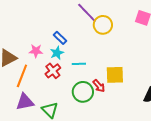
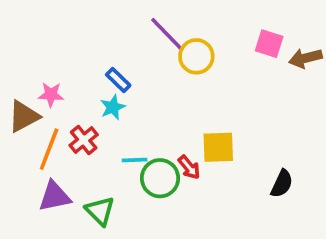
pink star: (36, 51) -> (51, 95), moved
cyan line: (79, 64) -> (135, 160), moved
red cross: (53, 71) -> (84, 140), moved

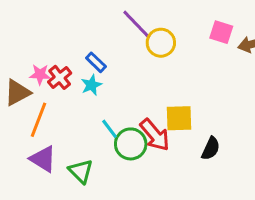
red cross: (84, 140) -> (60, 77), moved
cyan line: (135, 160) -> (110, 129), turned 55
red arrow: (189, 167) -> (155, 135), size x1.6
black semicircle: (282, 184) -> (211, 148), moved
purple triangle: (55, 196) -> (43, 159), turned 44

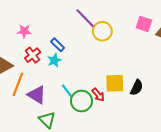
pink star: (40, 74) -> (24, 31), moved
red arrow: (155, 135) -> (98, 95), size x0.6
black semicircle: (211, 148) -> (137, 87), moved
purple triangle: (43, 159) -> (37, 95), moved

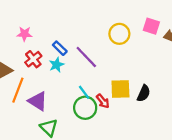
purple line: (86, 19) -> (86, 57), moved
yellow circle: (102, 31) -> (119, 34), moved
cyan line: (67, 91) -> (84, 92), moved

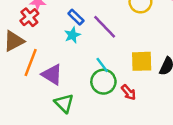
red cross: (33, 59) -> (29, 17), moved
red arrow: (103, 101) -> (128, 92), moved

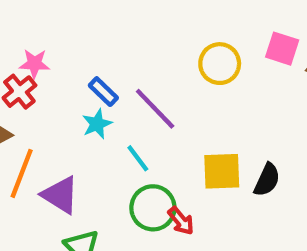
cyan line: (102, 65) -> (138, 158), moved
red arrow: (128, 92) -> (181, 221), moved

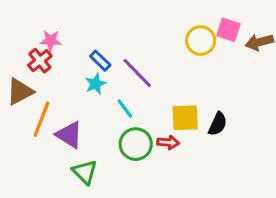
yellow circle: (220, 64) -> (201, 41), moved
red arrow: (181, 221) -> (168, 143), moved, turned -45

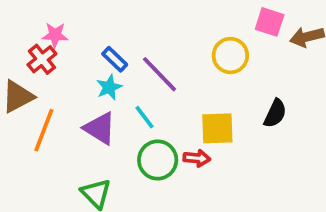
yellow circle: (201, 41) -> (230, 56), moved
black semicircle: (218, 124) -> (275, 113), moved
purple triangle: (69, 135) -> (100, 128), moved

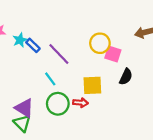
pink square: (270, 22) -> (113, 54), moved
cyan star: (109, 87) -> (20, 40), moved
purple triangle: (100, 128) -> (24, 108), moved

